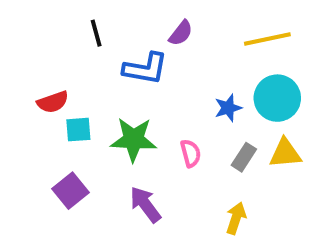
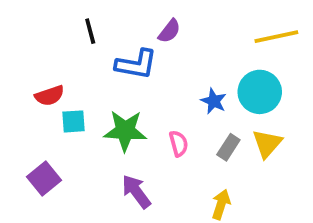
yellow line: (267, 39) -> (276, 37), moved
blue star: (228, 108) -> (214, 101), turned -30
yellow triangle: (285, 153) -> (267, 144), turned -44
purple square: (70, 191) -> (44, 179), moved

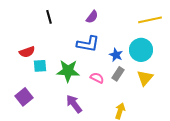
blue L-shape: (136, 64) -> (88, 44), moved
pink semicircle: (179, 144) -> (97, 78), turned -48
gray rectangle: (228, 147) -> (118, 74), moved

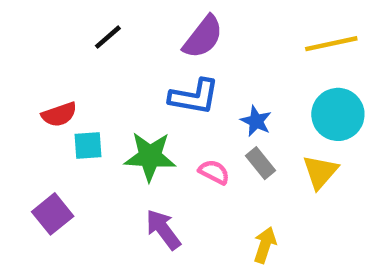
black line: (49, 17) -> (108, 37), turned 64
purple semicircle: (92, 17) -> (203, 37), size x1.5
cyan circle: (141, 50) -> (338, 114), moved
gray rectangle: (118, 74) -> (260, 163), turned -72

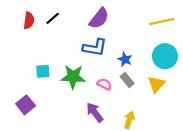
red semicircle: (59, 114) -> (29, 21), moved, turned -63
purple arrow: (163, 229) -> (95, 112), moved

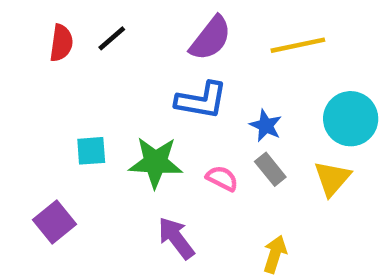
yellow line: (162, 22) -> (298, 45), moved
purple arrow: (95, 112) -> (176, 238), moved

